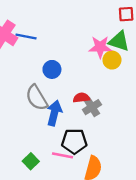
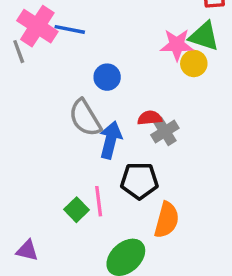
pink line: (63, 155) -> (99, 201), moved, turned 72

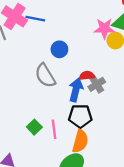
blue arrow: (111, 140) -> (76, 90), moved
green square: (77, 210) -> (34, 127), moved
orange semicircle: (167, 220) -> (80, 141), moved

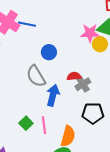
blue arrow: (76, 90) -> (53, 95), moved
black pentagon: (80, 116) -> (93, 113), moved

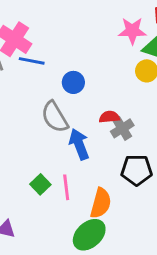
blue line: (27, 24) -> (32, 61), moved
pink star: (90, 33) -> (132, 31), moved
blue arrow: (53, 95) -> (79, 144), turned -35

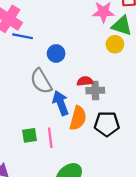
gray cross: (122, 128) -> (95, 90), turned 30
green square: (40, 184) -> (30, 135), turned 35
orange semicircle: (101, 203) -> (78, 118), moved

